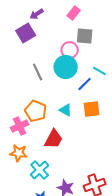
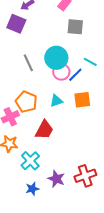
purple square: (26, 33) -> (16, 24), turned -36
pink circle: (70, 50) -> (61, 72), moved
cyan triangle: (66, 110) -> (56, 101), turned -48

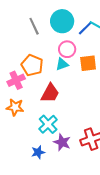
pink circle: (61, 72) -> (67, 49), moved
blue line: (75, 75) -> (85, 28), moved
cyan cross: (30, 161) -> (48, 124), moved

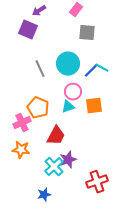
purple star: (62, 142) -> (68, 160), moved, turned 30

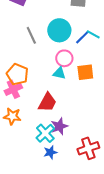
cyan triangle: (68, 107) -> (59, 73), turned 32
orange pentagon: (38, 108) -> (17, 74), moved
blue star: (44, 195) -> (50, 152), moved

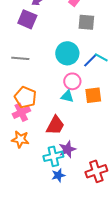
gray line: (31, 35) -> (20, 58), moved, turned -60
cyan cross: (45, 133) -> (53, 156), turned 30

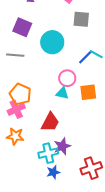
purple square: (27, 19) -> (22, 27), moved
cyan circle: (67, 53) -> (52, 42), moved

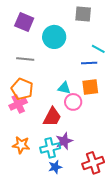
gray line: (15, 55) -> (25, 59), moved
blue line: (85, 57) -> (89, 63), moved, turned 42
pink circle: (67, 78) -> (73, 102), moved
orange star: (15, 136) -> (21, 145), moved

